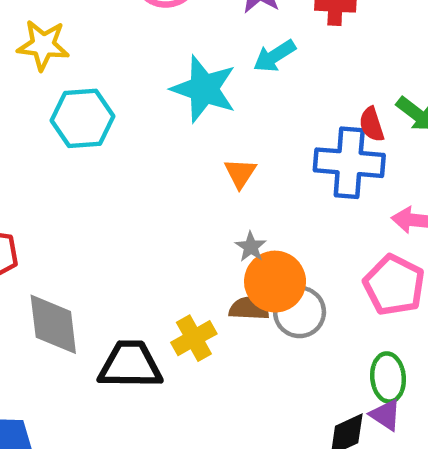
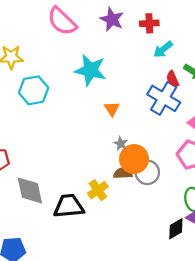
cyan arrow: (275, 56) -> (163, 49), moved
blue cross: (349, 163) -> (164, 98), turned 32

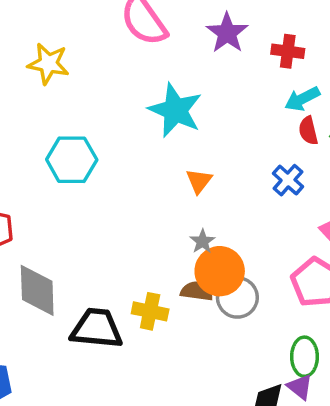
red semicircle: (173, 79) -> (308, 131), moved
cyan hexagon: (34, 90) -> (72, 160), moved
blue cross: (164, 98) -> (288, 180), size x0.6
yellow cross: (98, 190) -> (150, 311), turned 36

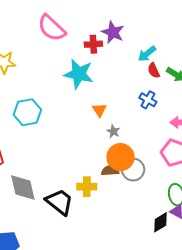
purple star: (227, 33) -> (113, 32), moved
red cross: (288, 51) -> (93, 44), moved
gray star: (202, 241) -> (113, 131), moved
black trapezoid: (97, 329) -> (59, 202), turned 44

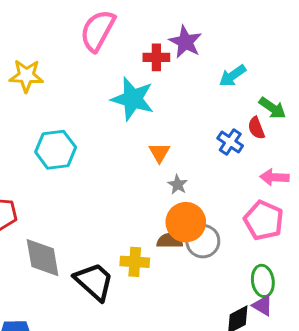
pink semicircle: (52, 28) -> (98, 31), turned 72
red semicircle: (154, 70) -> (256, 128), moved

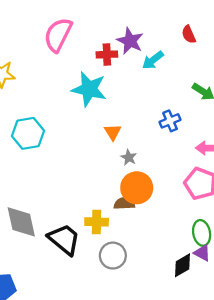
cyan arrow: (233, 76) -> (153, 60), moved
red semicircle: (256, 128) -> (189, 34), moved
blue cross: (230, 142) -> (170, 121), turned 36
gray circle: (203, 241) -> (113, 256), moved

